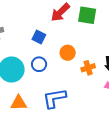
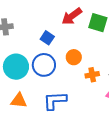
blue circle: (39, 64) -> (44, 65), size x1.5

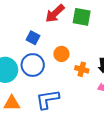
orange cross: (92, 75) -> (82, 69), turned 32

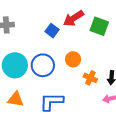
blue square: (33, 38) -> (52, 31), moved

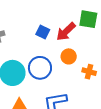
red arrow: (73, 18) -> (66, 32), moved

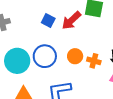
orange circle: (69, 56) -> (75, 56), moved

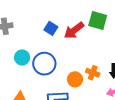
orange circle: (75, 56) -> (75, 79), moved
cyan circle: (17, 61) -> (22, 58), moved, size x0.6

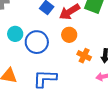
orange circle: (75, 79) -> (69, 35), moved

